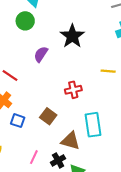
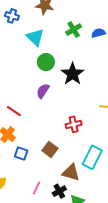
green circle: (25, 21) -> (46, 62), moved
cyan rectangle: (93, 125) -> (92, 157), turned 35

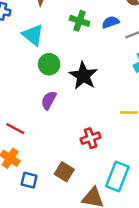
green cross: (74, 30) -> (80, 21), turned -35

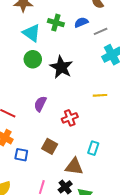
cyan triangle: (33, 35) -> (32, 33), moved
purple semicircle: (49, 100) -> (40, 104), moved
cyan rectangle: (117, 177) -> (93, 148), size x0.6

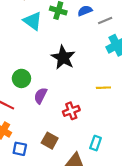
green circle: (33, 59) -> (21, 78), moved

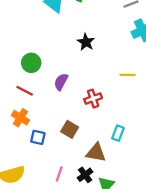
black star: (63, 57) -> (86, 42), size x0.7
green circle: (21, 78) -> (31, 63), moved

